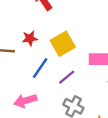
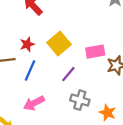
blue line: (40, 68) -> (30, 70), moved

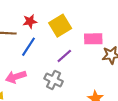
gray cross: (80, 100) -> (54, 80), moved
pink arrow: (34, 103) -> (16, 77), moved

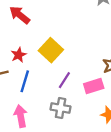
pink rectangle: (93, 39) -> (94, 86), moved
pink arrow: (16, 77) -> (21, 116), turned 114

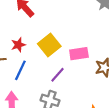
pink rectangle: (94, 86) -> (79, 54), moved

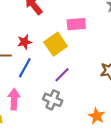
pink rectangle: (79, 54) -> (76, 24), moved

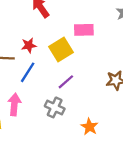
orange star: (97, 116) -> (89, 127), moved

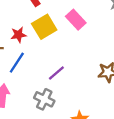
pink rectangle: (84, 30) -> (76, 20), turned 48
yellow square: (61, 50) -> (44, 27), moved

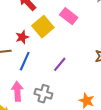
gray cross: (44, 99) -> (43, 94), moved

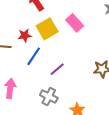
blue line: (25, 61) -> (34, 56), moved
gray cross: (43, 94) -> (49, 96), moved

